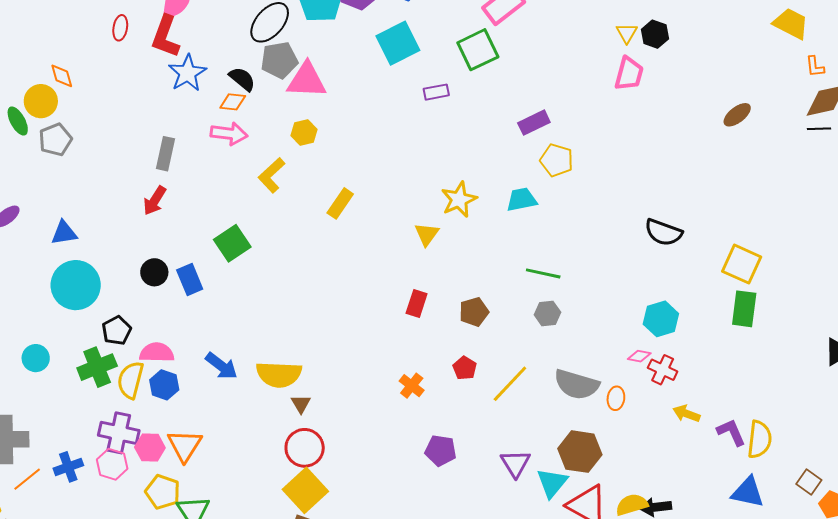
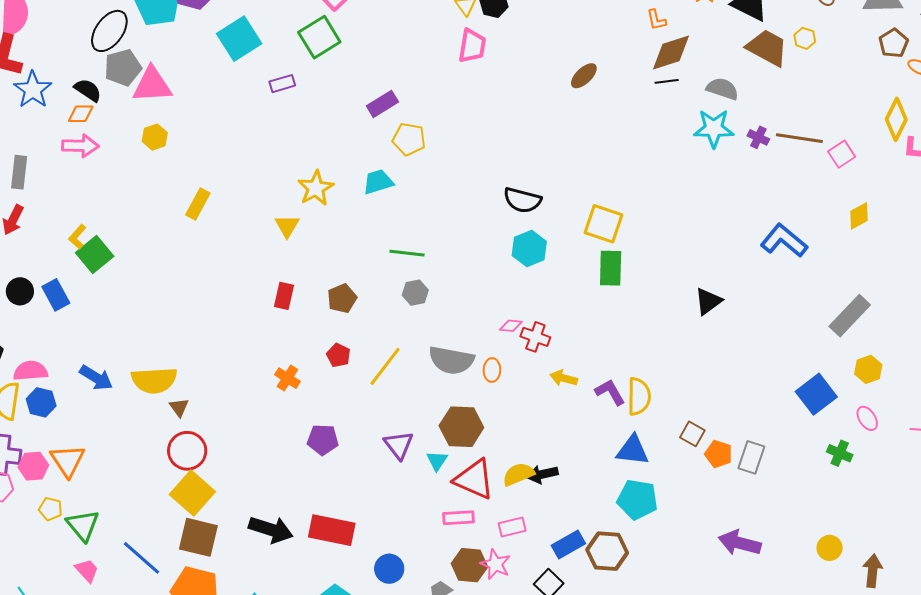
yellow L-shape: (272, 175) -> (77, 237), moved, size x0.7
cyan hexagon: (661, 319) -> (529, 249), moved
cyan triangle: (552, 483) -> (437, 461), size x0.7
yellow pentagon: (163, 492) -> (50, 509), size x0.7

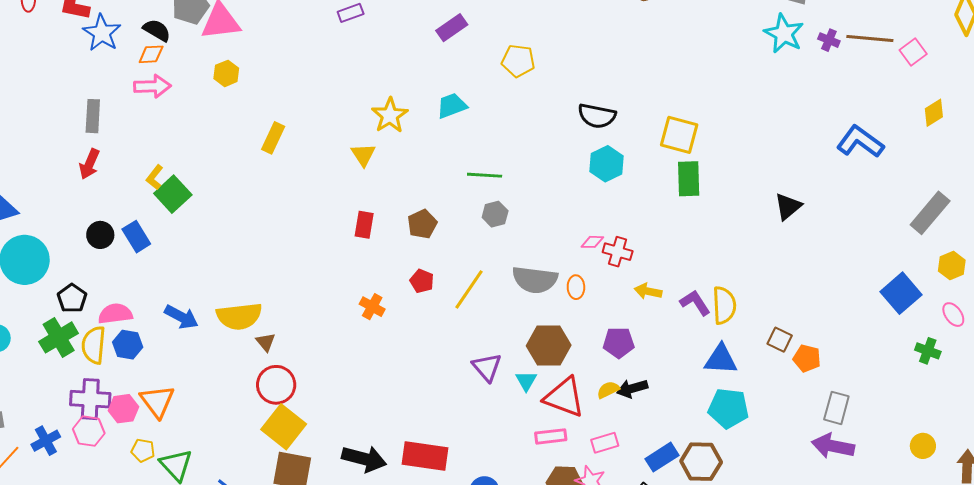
cyan star: (714, 128) -> (784, 34), turned 30
yellow pentagon: (409, 139) -> (518, 61), moved
purple pentagon: (323, 440) -> (619, 343), moved
gray rectangle: (751, 457) -> (836, 408), moved
yellow semicircle: (518, 474) -> (608, 390), size x0.7

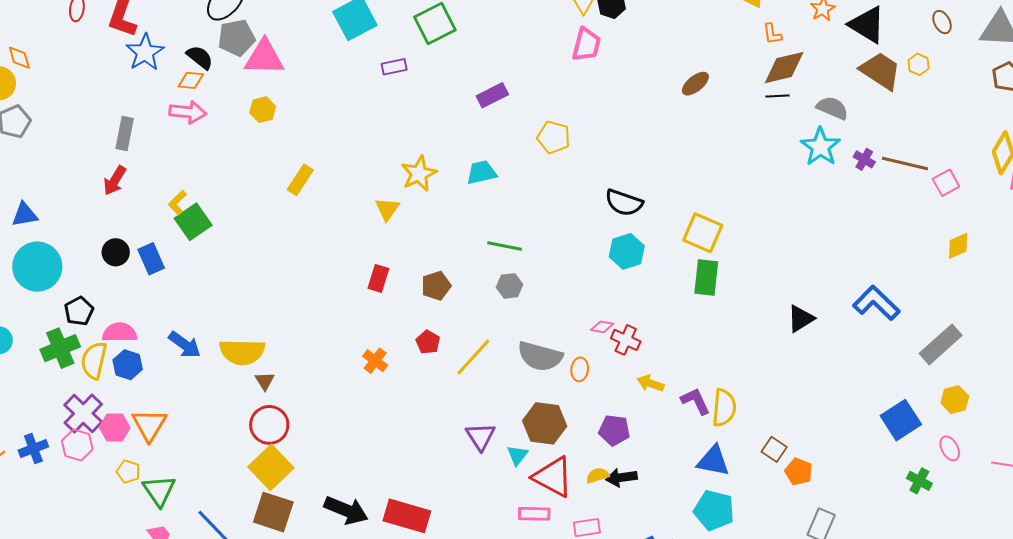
blue L-shape: (860, 142) -> (876, 303), moved
purple cross: (90, 399) -> (83, 413), turned 33

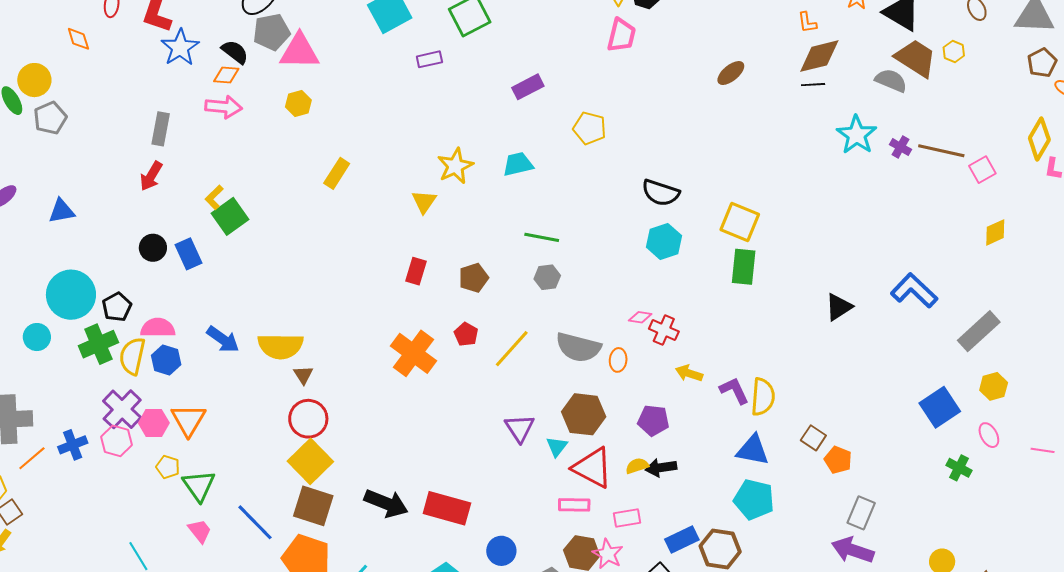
orange diamond: (19, 58) -> (78, 39), moved
gray semicircle: (832, 108) -> (891, 80), moved
cyan circle: (37, 267) -> (71, 295), moved
orange cross: (375, 361) -> (413, 353), size x1.8

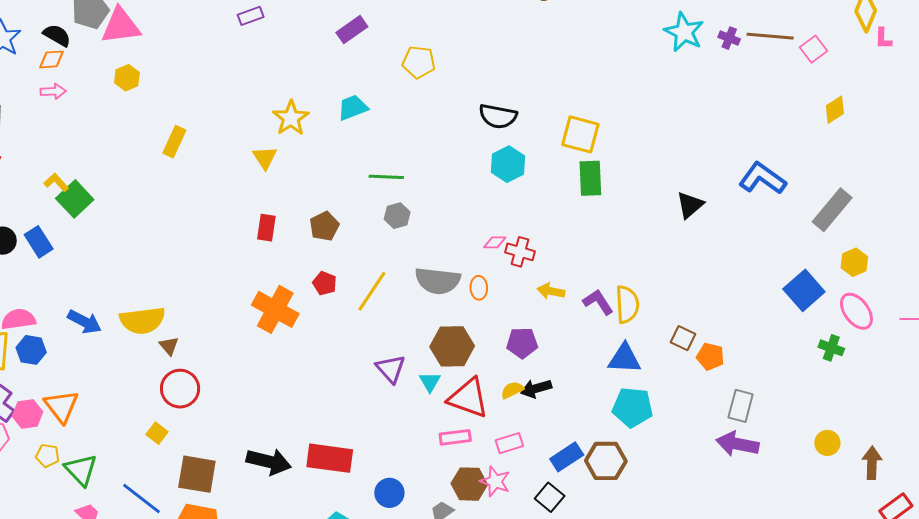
pink arrow: (224, 107) -> (53, 91), size x0.7
yellow L-shape: (214, 197) -> (56, 182), turned 100
pink ellipse: (989, 435) -> (856, 311), size x1.5
yellow square: (310, 461) -> (157, 433), moved, size x0.5

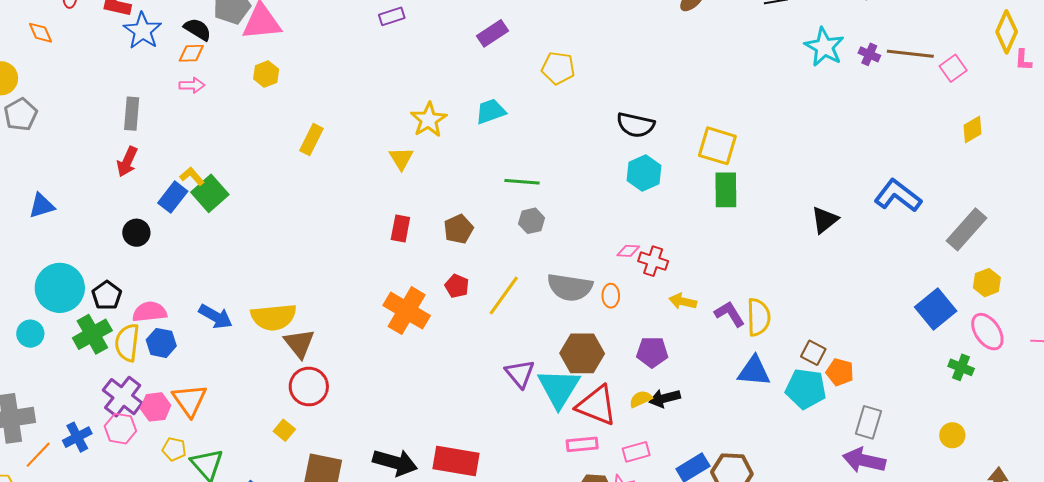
blue rectangle: (39, 242) -> (173, 197), moved, turned 68
brown triangle: (169, 346) -> (299, 343), size x1.6
cyan triangle: (430, 382) -> (559, 388), size x2.0
cyan pentagon: (633, 407) -> (806, 389), moved
yellow circle: (827, 443) -> (952, 435), moved

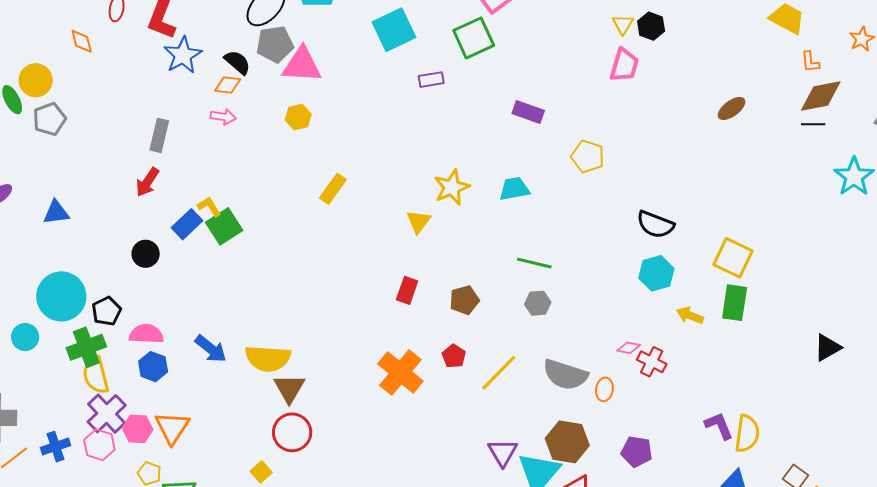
purple rectangle: (493, 33) -> (528, 112), turned 44
yellow arrow: (683, 301) -> (690, 315), moved
yellow semicircle: (127, 343) -> (96, 375), moved, turned -30

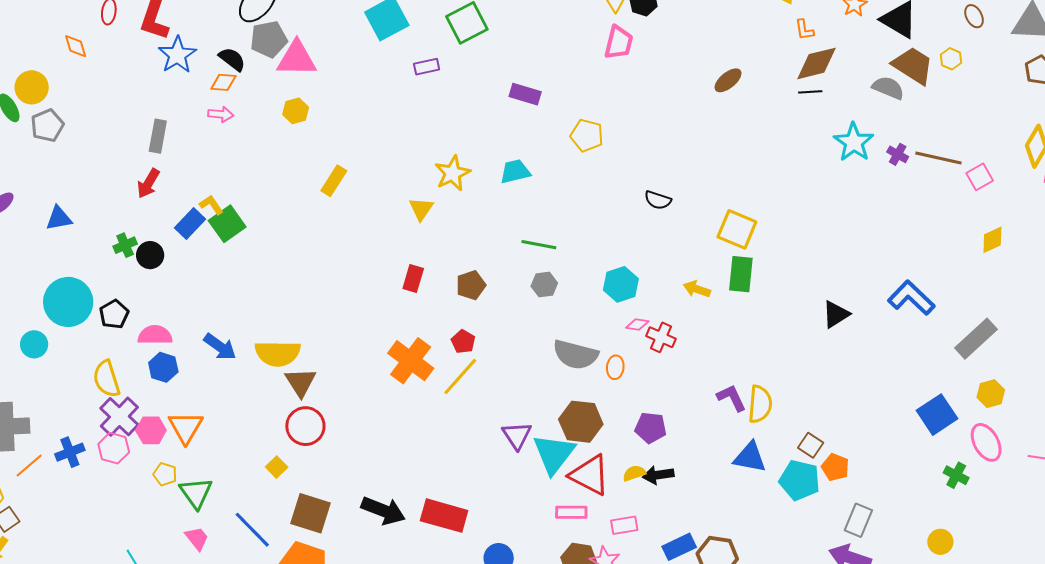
black semicircle: (655, 225) -> (658, 200), size x0.7
cyan hexagon: (656, 273) -> (621, 284), moved
green cross: (86, 347) -> (125, 245), moved, size x0.6
yellow line: (499, 373) -> (460, 377), moved

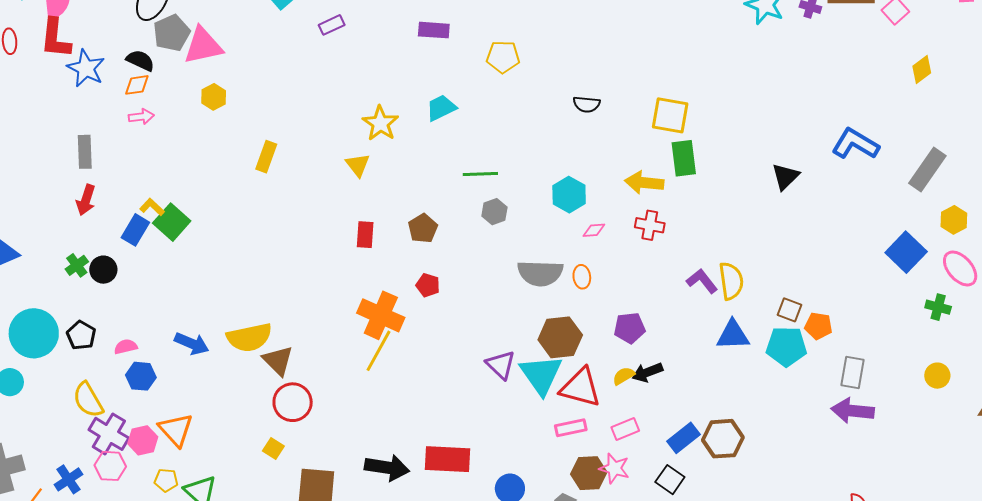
yellow arrow: (697, 289) -> (644, 183), size x1.4
pink semicircle: (155, 335) -> (126, 347), size x0.7
red cross: (661, 337) -> (650, 225), moved
yellow line: (460, 377) -> (379, 351), moved

